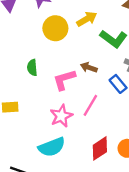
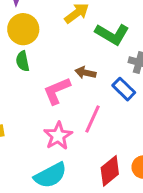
yellow circle: (55, 28) -> (23, 29), moved
green semicircle: (32, 68) -> (23, 61), moved

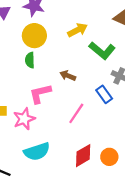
brown arrow: (85, 73) -> (68, 76), moved
pink L-shape: (57, 91) -> (40, 94), moved
pink star: (58, 136) -> (24, 119), moved

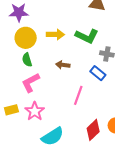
yellow arrow: (77, 30) -> (55, 35), moved, turned 42
pink L-shape: (40, 94) -> (31, 83), moved

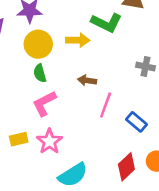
green L-shape: (87, 36) -> (106, 23), moved
blue rectangle: (98, 73) -> (137, 122), moved
pink line: (78, 95) -> (106, 105), moved

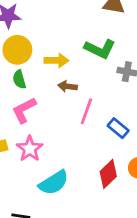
green L-shape: (106, 23) -> (100, 49), moved
yellow arrow: (78, 40) -> (56, 60), moved

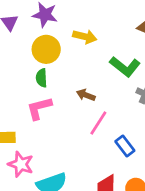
yellow arrow: (56, 60) -> (85, 37), moved
pink star: (30, 149) -> (21, 164), moved, turned -30

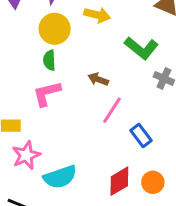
pink star: (21, 164) -> (26, 155), turned 30

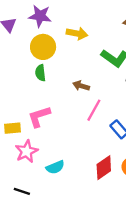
pink L-shape: (47, 94) -> (39, 117), moved
cyan semicircle: (60, 177) -> (55, 167), size x0.7

